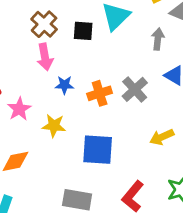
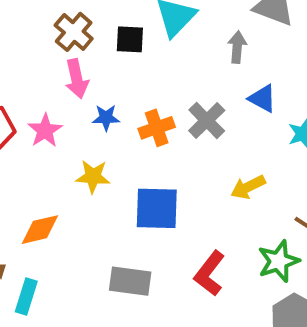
pink star: (19, 109) -> (45, 131), moved

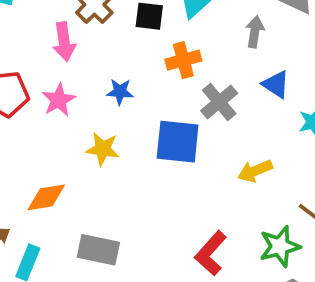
pink arrow: (77, 79) -> (64, 42), moved
orange cross: (157, 128) -> (183, 60), moved
blue square: (157, 208) -> (178, 142), moved
gray rectangle: (130, 281) -> (98, 250), moved

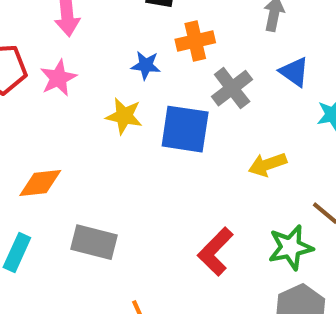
blue star: (120, 92) -> (146, 65), moved
yellow star: (103, 149) -> (124, 116), moved

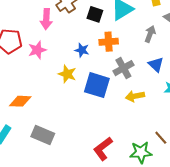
yellow arrow: (267, 164) -> (135, 96), moved

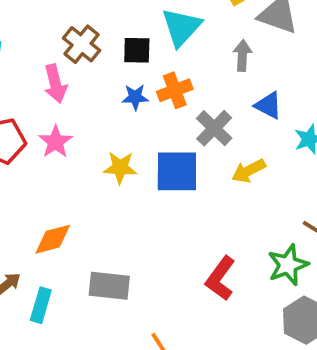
blue star: (82, 50) -> (135, 97), moved

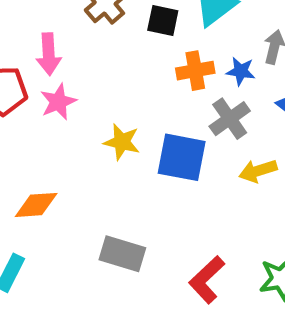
pink arrow: (55, 84) -> (49, 54), moved
blue star: (135, 97) -> (241, 71), moved
gray rectangle: (109, 286) -> (122, 254), moved

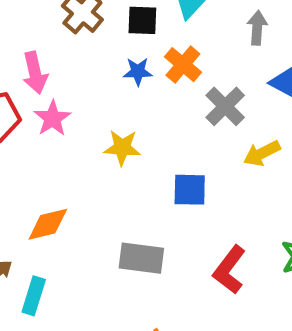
orange cross: (195, 71) -> (183, 65), turned -30
blue star: (241, 71) -> (138, 72), moved
blue square: (182, 157) -> (190, 190), moved, size x0.7

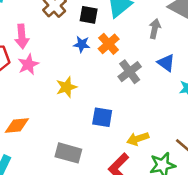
yellow star: (122, 148) -> (66, 87), turned -30
yellow arrow: (262, 153) -> (138, 139), moved

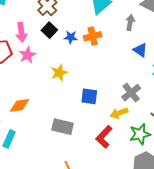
black square: (89, 15) -> (49, 30), moved, turned 35
orange cross: (109, 44) -> (93, 36), turned 30
gray cross: (130, 72) -> (131, 93), moved

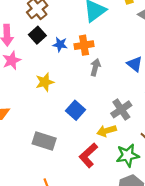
gray arrow: (130, 23) -> (95, 67), moved
blue square: (89, 96) -> (76, 110), turned 30

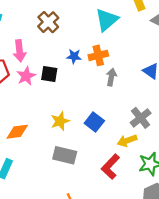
black square: (37, 35) -> (49, 74), moved, turned -35
yellow star: (45, 82) -> (60, 121), moved

